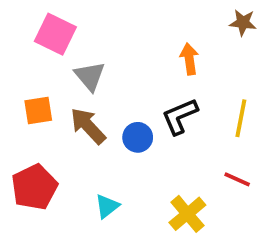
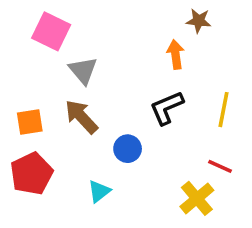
brown star: (243, 23) -> (199, 21), moved
orange square: (38, 111) -> (30, 122), moved
blue circle: (138, 137) -> (128, 149), moved
yellow cross: (187, 214) -> (197, 198), moved

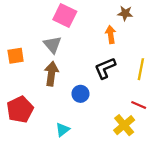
pink square: (51, 31) -> (65, 16), moved
brown arrow: (81, 117) -> (51, 74), turned 50
orange square: (30, 122) -> (16, 56), moved
cyan triangle: (99, 191) -> (63, 130), moved

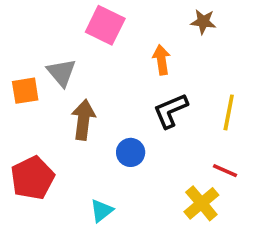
orange arrow: (111, 35) -> (161, 60), moved
gray triangle: (53, 45) -> (62, 72), moved

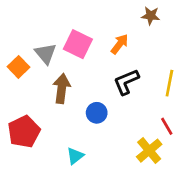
pink square: (105, 25) -> (78, 44), moved
orange arrow: (161, 60) -> (120, 44), turned 45
orange square: (25, 91) -> (19, 67), turned -35
red line: (225, 171) -> (167, 126), turned 36

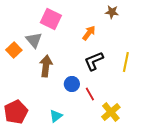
pink square: (78, 44) -> (51, 19), moved
red line: (167, 126) -> (90, 94), moved
red pentagon: (24, 132) -> (16, 112), moved

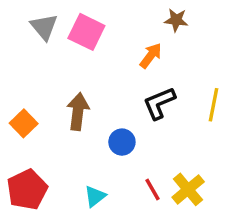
brown star: (112, 12) -> (176, 20), moved
gray triangle: (34, 40) -> (44, 27), moved
orange square: (14, 50) -> (24, 123), moved
red line: (90, 94) -> (152, 189), moved

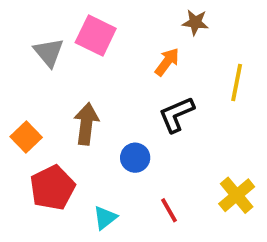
gray triangle: (44, 27) -> (49, 52), moved
yellow line: (213, 105) -> (237, 82), moved
red pentagon: (27, 189) -> (52, 188), moved
yellow cross: (188, 189) -> (237, 195), moved

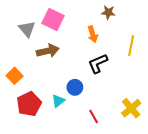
orange arrow: (167, 62) -> (93, 34), turned 126
brown arrow: (86, 124) -> (48, 51), moved, turned 70
cyan triangle: (105, 218) -> (58, 101), moved

